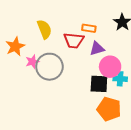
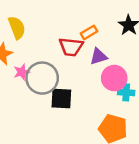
orange rectangle: (89, 28) -> (89, 32), turned -40
yellow semicircle: (44, 29) -> (17, 28), moved
black square: (99, 84) -> (61, 98), moved

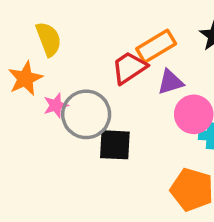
orange rectangle: (89, 32) -> (156, 46), size x1.5
red trapezoid: (71, 47) -> (129, 68), turned 140

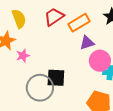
red trapezoid: (129, 68) -> (54, 17), moved
gray circle: (86, 114) -> (40, 88), moved

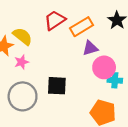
yellow semicircle: (19, 19) -> (23, 36), moved, turned -30
gray circle: (40, 88) -> (23, 96), moved

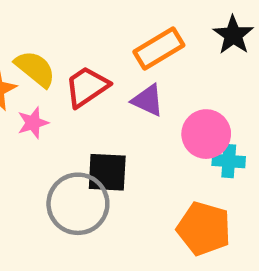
red trapezoid: (55, 20) -> (87, 87), moved
purple triangle: (90, 48) -> (148, 100), moved, turned 42
gray circle: (23, 96) -> (78, 204), moved

